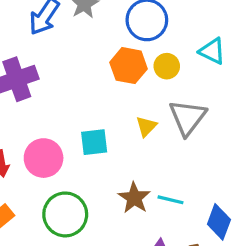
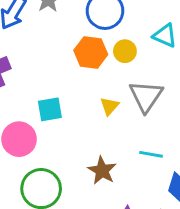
cyan square: (94, 142) -> (50, 109), moved
cyan line: (171, 200) -> (151, 154), moved

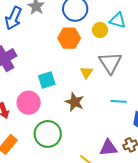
yellow circle: (125, 51) -> (100, 30), moved
brown star: (102, 171) -> (75, 102), moved

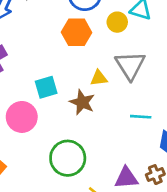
yellow triangle: (87, 73) -> (99, 78), turned 48
brown star: (75, 102) -> (82, 102), moved
green circle: (48, 134) -> (68, 158), moved

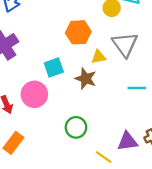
orange hexagon: (76, 32) -> (78, 32), moved
green circle: (68, 158) -> (76, 127), size x0.7

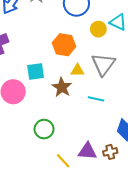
cyan line: (137, 88) -> (96, 99), moved

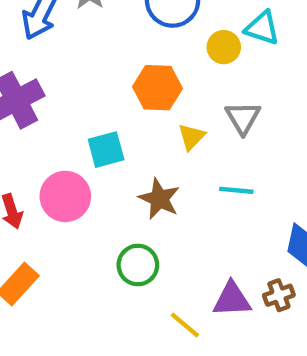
gray triangle: (103, 64) -> (243, 118), size x0.7
yellow triangle: (77, 70) -> (192, 137), turned -40
brown star: (62, 87) -> (159, 199), moved

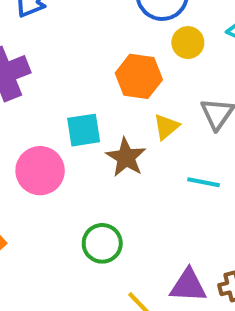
yellow circle: (224, 47) -> (188, 43), moved
brown star: (159, 199) -> (126, 157), moved

